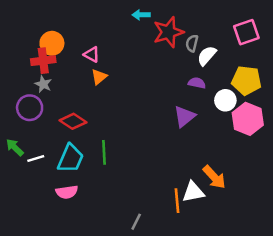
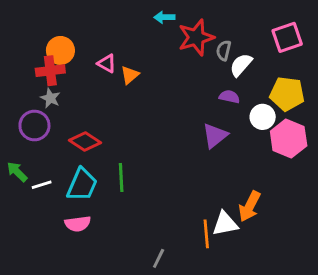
orange triangle: (99, 77) -> (130, 75), moved
orange arrow: (214, 177) -> (250, 206), turned 70

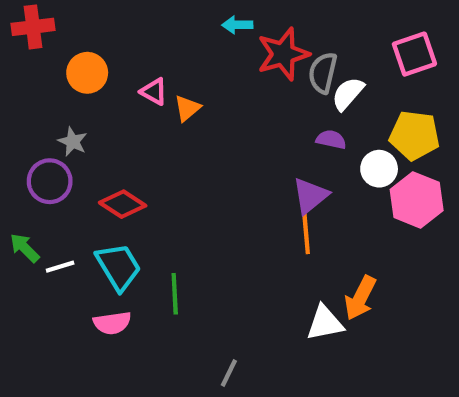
gray semicircle: (224, 50) -> (323, 73), size x1.4
red cross: (50, 71) -> (33, 27), moved
green line: (121, 177) -> (175, 294), moved
cyan trapezoid: (82, 185) -> (118, 267), turned -54
orange line: (206, 234) -> (306, 233), moved

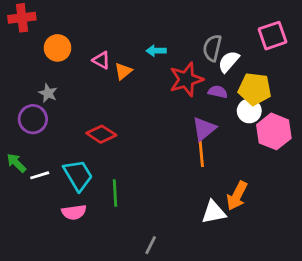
cyan arrow: (237, 25) -> (156, 51), moved
red star: (283, 54) -> (186, 79), moved
yellow pentagon: (414, 135) -> (255, 89), moved
red diamond: (123, 204) -> (101, 134), moved

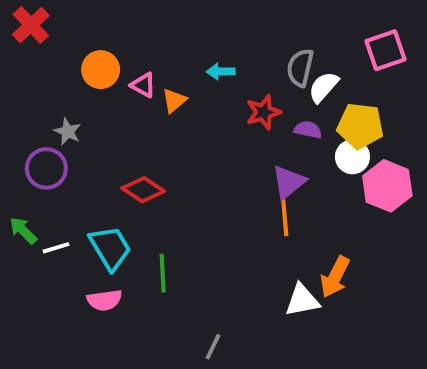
red cross: (22, 18) -> (31, 25), turned -36
orange circle: (58, 48) -> (101, 70), moved
red star: (186, 79) -> (263, 112), size x0.7

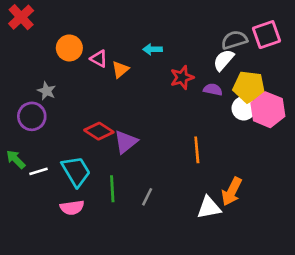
gray semicircle: (300, 68) -> (234, 40), moved, turned 60
purple triangle: (289, 182) -> (126, 142), moved
pink hexagon: (387, 186) -> (268, 110), moved
gray line: (213, 347) -> (147, 197), moved

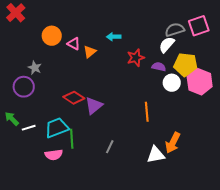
white circle: (244, 108) -> (172, 83), moved
cyan trapezoid: (76, 171) -> (57, 128), turned -80
green line: (112, 189) -> (72, 139), moved

